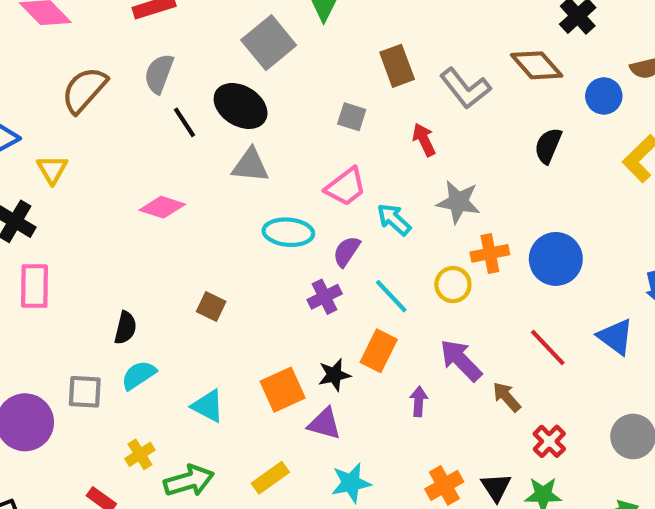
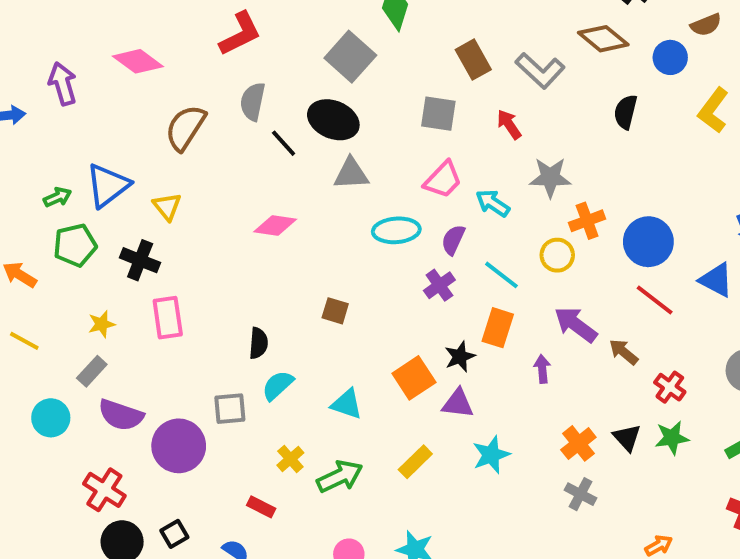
gray square: (352, 117) -> (438, 114), size x1.4
blue circle: (556, 259) -> (648, 242), moved

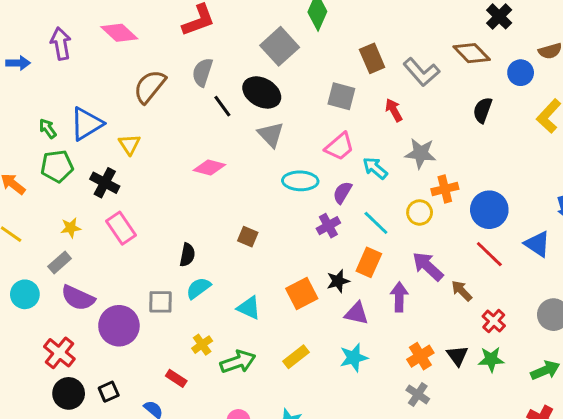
gray triangle: (351, 174) -> (271, 135), turned 44
green arrow: (58, 197) -> (48, 129), turned -108
pink rectangle: (168, 318) -> (121, 228), turned -32
purple arrow: (542, 369) -> (399, 297), size x1.4
purple triangle: (458, 403) -> (357, 313), moved

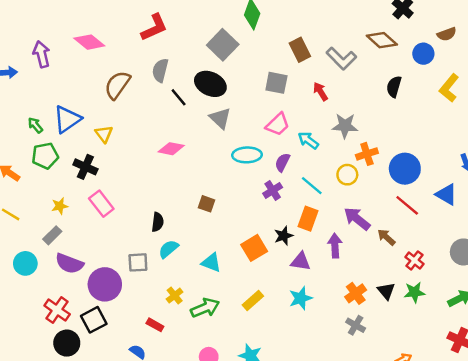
black square: (109, 392) -> (94, 320), moved, size x1.5

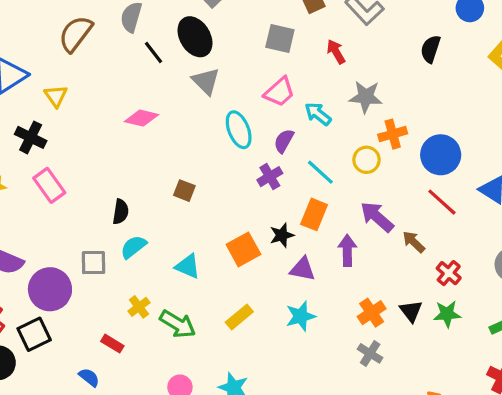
black ellipse: (210, 84) -> (195, 37), turned 32
cyan ellipse: (247, 155) -> (239, 130), turned 68
green arrow: (205, 308) -> (178, 324), turned 52

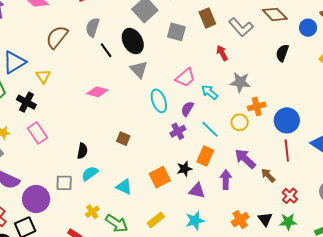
gray square: (280, 38) -> (176, 32), moved
red line: (442, 202) -> (287, 150), turned 40

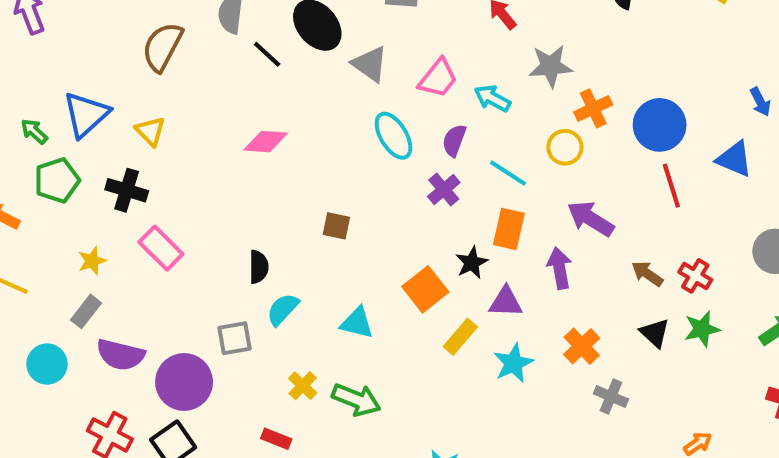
gray triangle: (139, 70) -> (370, 64), moved
brown arrow: (268, 175) -> (647, 274), moved
yellow rectangle: (156, 220) -> (460, 337), moved
orange cross: (240, 220) -> (582, 346), moved

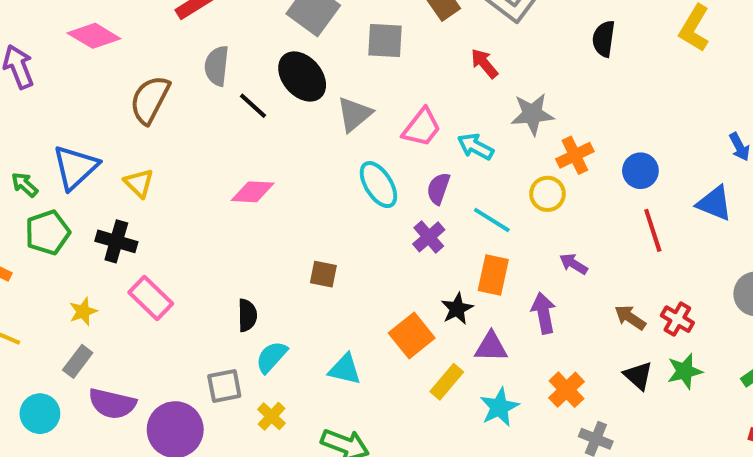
gray triangle: (370, 64) -> (354, 114), turned 45
blue circle: (660, 125) -> (640, 171), size x0.7
purple arrow: (591, 219) -> (574, 264), size x0.6
yellow cross: (303, 386) -> (272, 416), moved

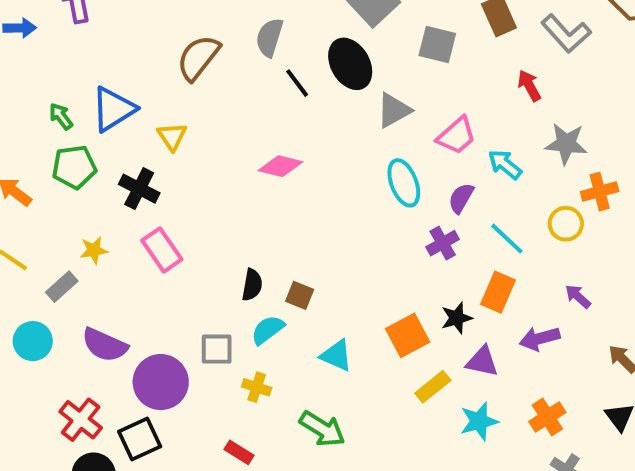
brown square: (323, 274) -> (300, 295), moved
purple arrow: (544, 313) -> (540, 338), turned -105
gray rectangle: (78, 361) -> (62, 287), moved
yellow cross: (272, 416) -> (257, 387), turned -36

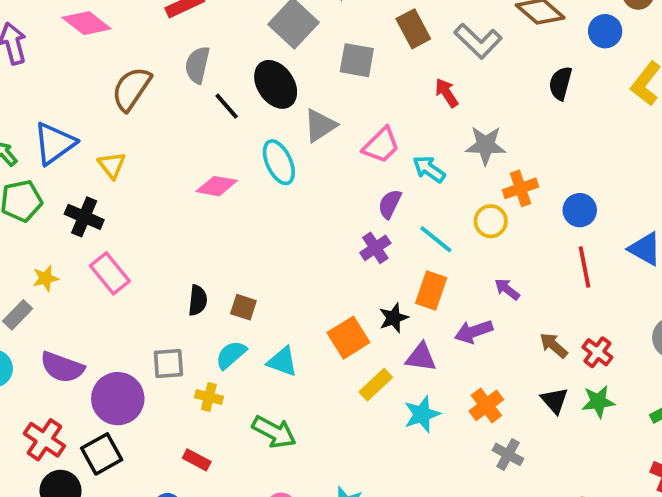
cyan ellipse: (404, 183) -> (279, 162), moved
cyan semicircle: (268, 330) -> (231, 355), moved

